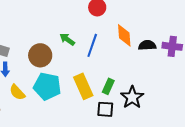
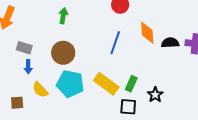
green arrow: (67, 39) -> (63, 16), moved, turned 63
yellow rectangle: (83, 86) -> (106, 84), turned -30
black star: (132, 97) -> (155, 95), size x0.7

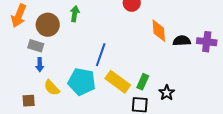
blue line: (115, 43) -> (101, 55), moved
brown circle: (63, 53) -> (48, 25), moved

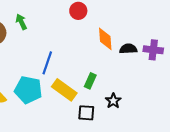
green arrow: (75, 14) -> (21, 22), turned -35
green rectangle: (143, 82) -> (90, 81), moved

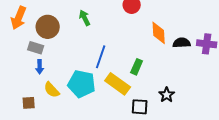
green arrow: (21, 22) -> (85, 18), moved
green rectangle: (90, 81) -> (137, 67), moved

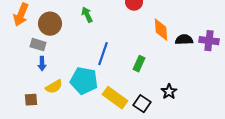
yellow rectangle: (118, 84) -> (115, 98), moved
yellow semicircle: (52, 90) -> (54, 87), turned -78
black square: (140, 107) -> (142, 104), turned 30

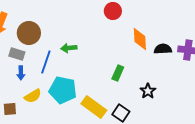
green arrow: (87, 15) -> (69, 48), moved, turned -70
blue line: (103, 54) -> (46, 62), moved
black star: (169, 92) -> (148, 91), moved

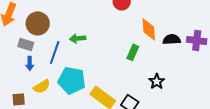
green rectangle: (118, 73) -> (133, 52), moved

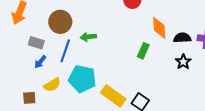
brown circle: (38, 23) -> (60, 22), moved
blue arrow: (30, 63) -> (40, 62), turned 40
black star: (157, 81) -> (183, 62), moved

